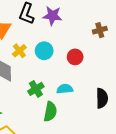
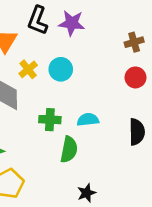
red circle: (75, 57) -> (135, 77), moved
green cross: (36, 89) -> (50, 120), turned 35

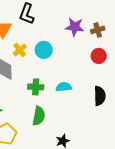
purple star: (72, 23) -> (75, 27), moved
green semicircle: (69, 149) -> (39, 116), moved

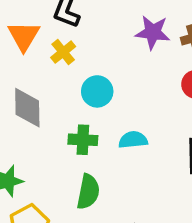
yellow cross: (20, 50) -> (63, 52), moved
cyan circle: (44, 50) -> (97, 91), moved

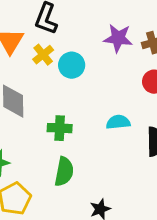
cyan circle: (97, 91) -> (72, 65), moved
cyan semicircle: (133, 140) -> (118, 122), moved

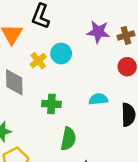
yellow cross: (43, 55) -> (38, 61), moved
green semicircle: (64, 172) -> (68, 139), moved

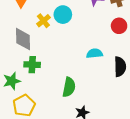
green cross: (51, 104) -> (32, 65), moved

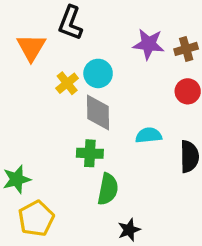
gray diamond: (23, 39) -> (98, 113), moved
green cross: (32, 65) -> (90, 153), moved

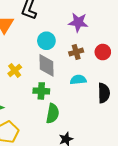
brown cross: (186, 49) -> (76, 52), moved
yellow cross: (67, 83) -> (15, 70), moved

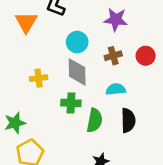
yellow cross: (15, 70) -> (39, 78), turned 32
black semicircle: (104, 93) -> (128, 120), moved
green semicircle: (53, 114) -> (95, 120), moved

